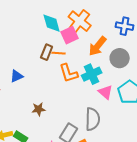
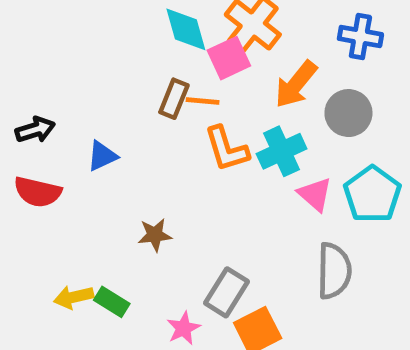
gray semicircle: (93, 119) -> (334, 271), moved

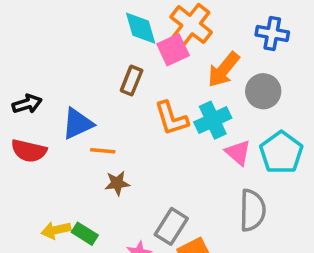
orange line: (203, 101) -> (103, 151), moved
blue triangle: (102, 156) -> (78, 124), size x1.4

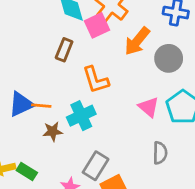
cyan cross: (213, 120) -> (81, 116), moved
blue triangle: (78, 124) -> (21, 104), moved
gray semicircle: (252, 210) -> (160, 153), size x0.7

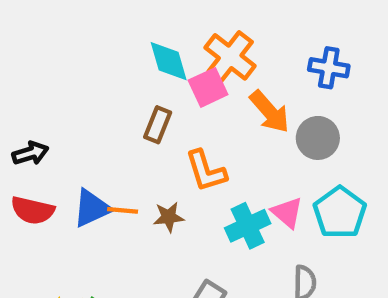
orange arrow: (137, 41) -> (270, 112), turned -80
cyan cross: (81, 116) -> (248, 226), moved
brown star: (53, 131) -> (169, 217), moved

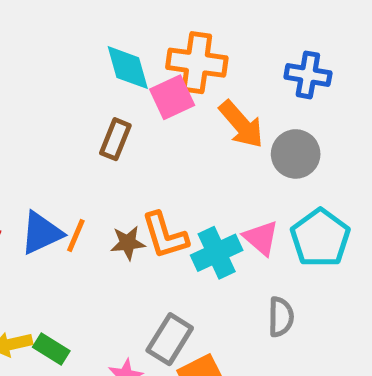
orange cross: (230, 57) -> (197, 63), turned -30
orange L-shape: (206, 171) -> (165, 235), moved
orange line: (123, 210) -> (76, 235), turned -72

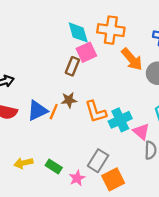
pink square: (172, 97) -> (86, 52), moved
pink triangle: (261, 238) -> (141, 132), moved
brown star: (128, 243) -> (69, 100), moved
green rectangle: (51, 349) -> (54, 166), moved

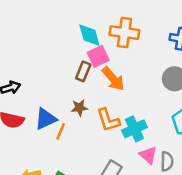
orange arrow: (132, 59) -> (113, 79), moved
orange line: (54, 112) -> (61, 131), moved
pink triangle: (141, 132) -> (148, 155), moved

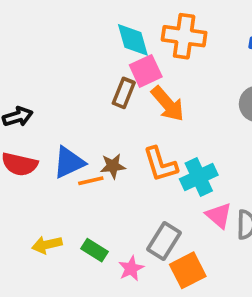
brown star: (79, 108) -> (113, 166), moved
orange line: (61, 131) -> (91, 181), turned 54

